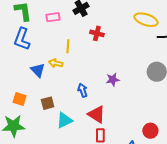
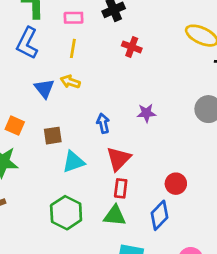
yellow line: (68, 46) -> (73, 48), moved
red triangle: (96, 114) -> (119, 159), turned 36
red circle: (150, 131) -> (176, 184), moved

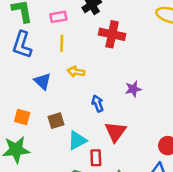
red cross: (132, 47) -> (112, 34), size x1.5
yellow arrow: (70, 82) -> (76, 72), moved
red rectangle: (121, 188) -> (96, 158), moved

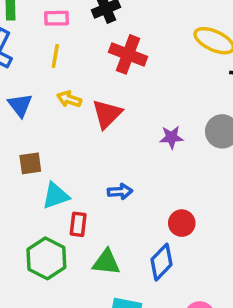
purple star: (133, 89) -> (171, 137), moved
blue arrow: (98, 103) -> (120, 191), moved, turned 98
red triangle: (115, 132) -> (107, 114), moved

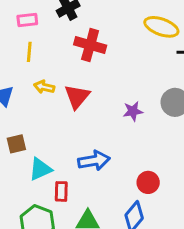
blue arrow: (120, 191) -> (94, 161), size x1.5

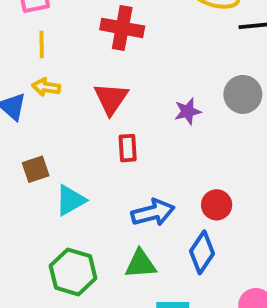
yellow arrow: (44, 87) -> (46, 87), moved
blue arrow: (94, 161) -> (153, 213), moved
red rectangle: (61, 191) -> (128, 148), moved

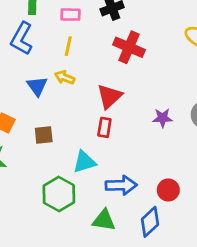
red rectangle: (128, 148) -> (104, 127), moved
cyan triangle: (71, 200) -> (84, 162), moved
green hexagon: (73, 272) -> (59, 194), moved

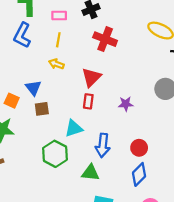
blue triangle: (37, 86) -> (33, 88), moved
purple star: (163, 118) -> (126, 104), moved
blue arrow: (121, 185) -> (103, 145), turned 100
blue diamond: (150, 222) -> (139, 174), moved

